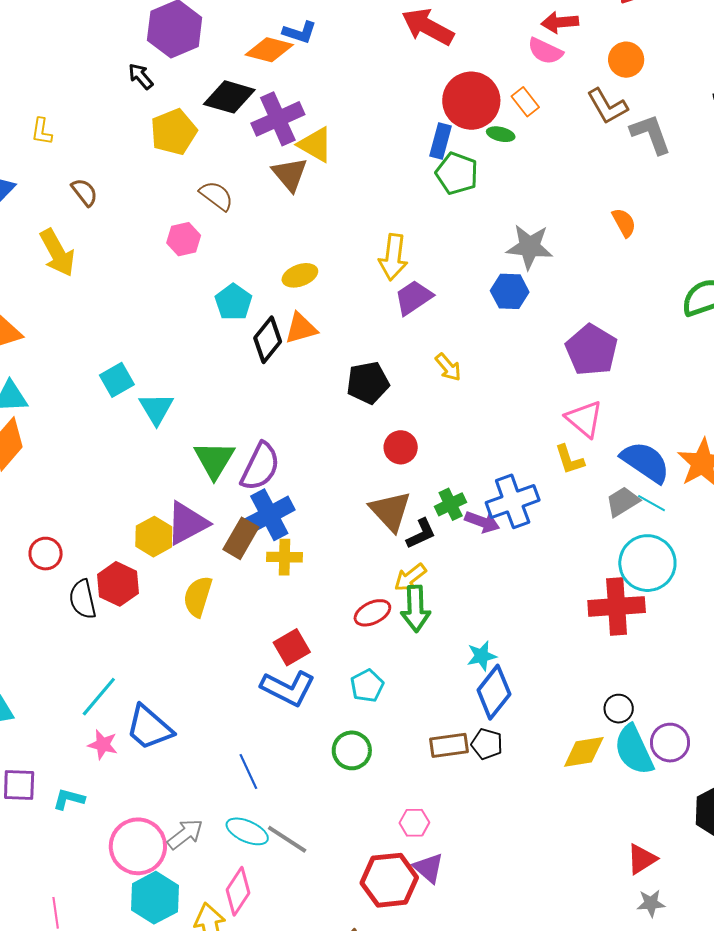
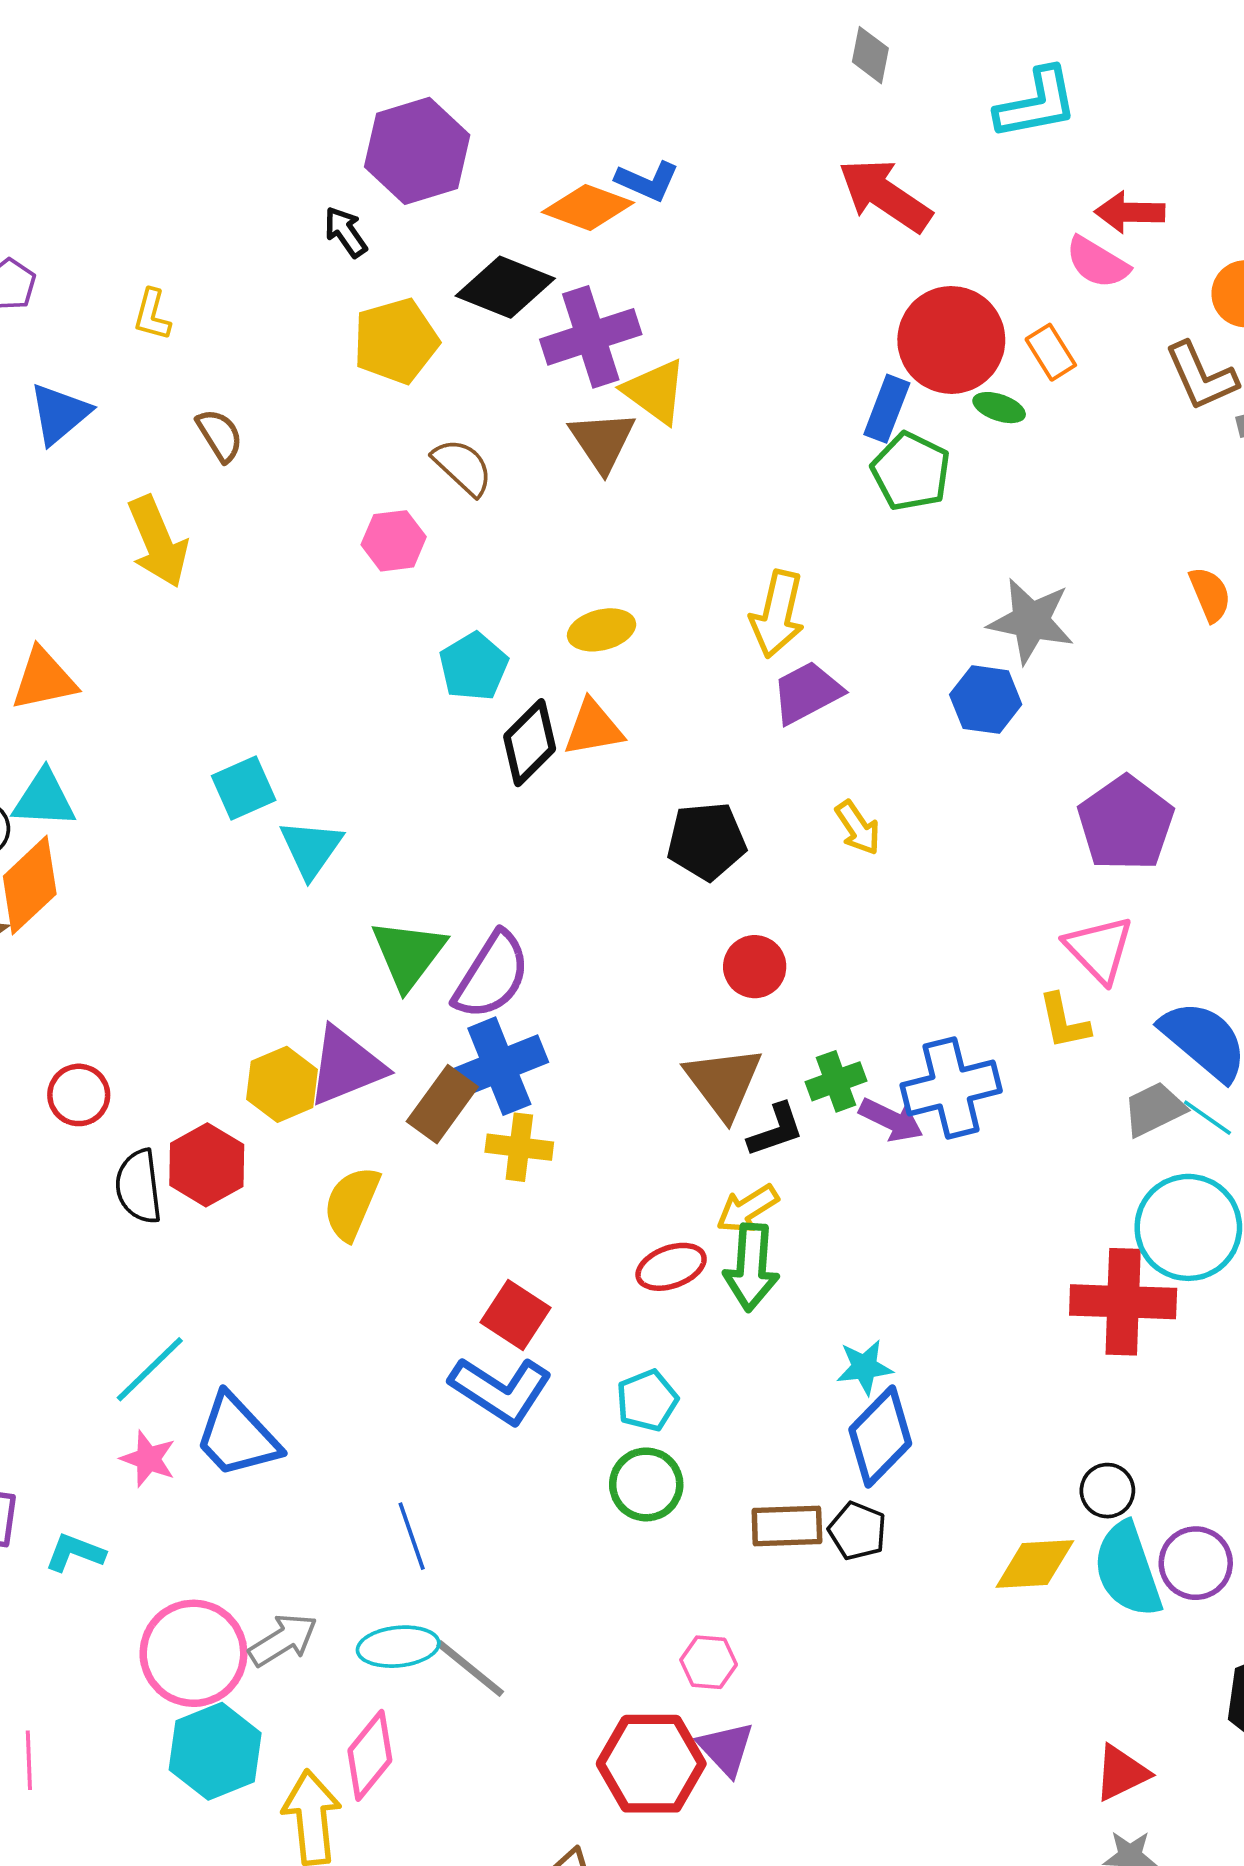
red square: (292, 647) -> (516, 1315), turned -33
green circle: (352, 750) -> (646, 1484), moved
cyan ellipse: (247, 831) -> (398, 1647), turned -36

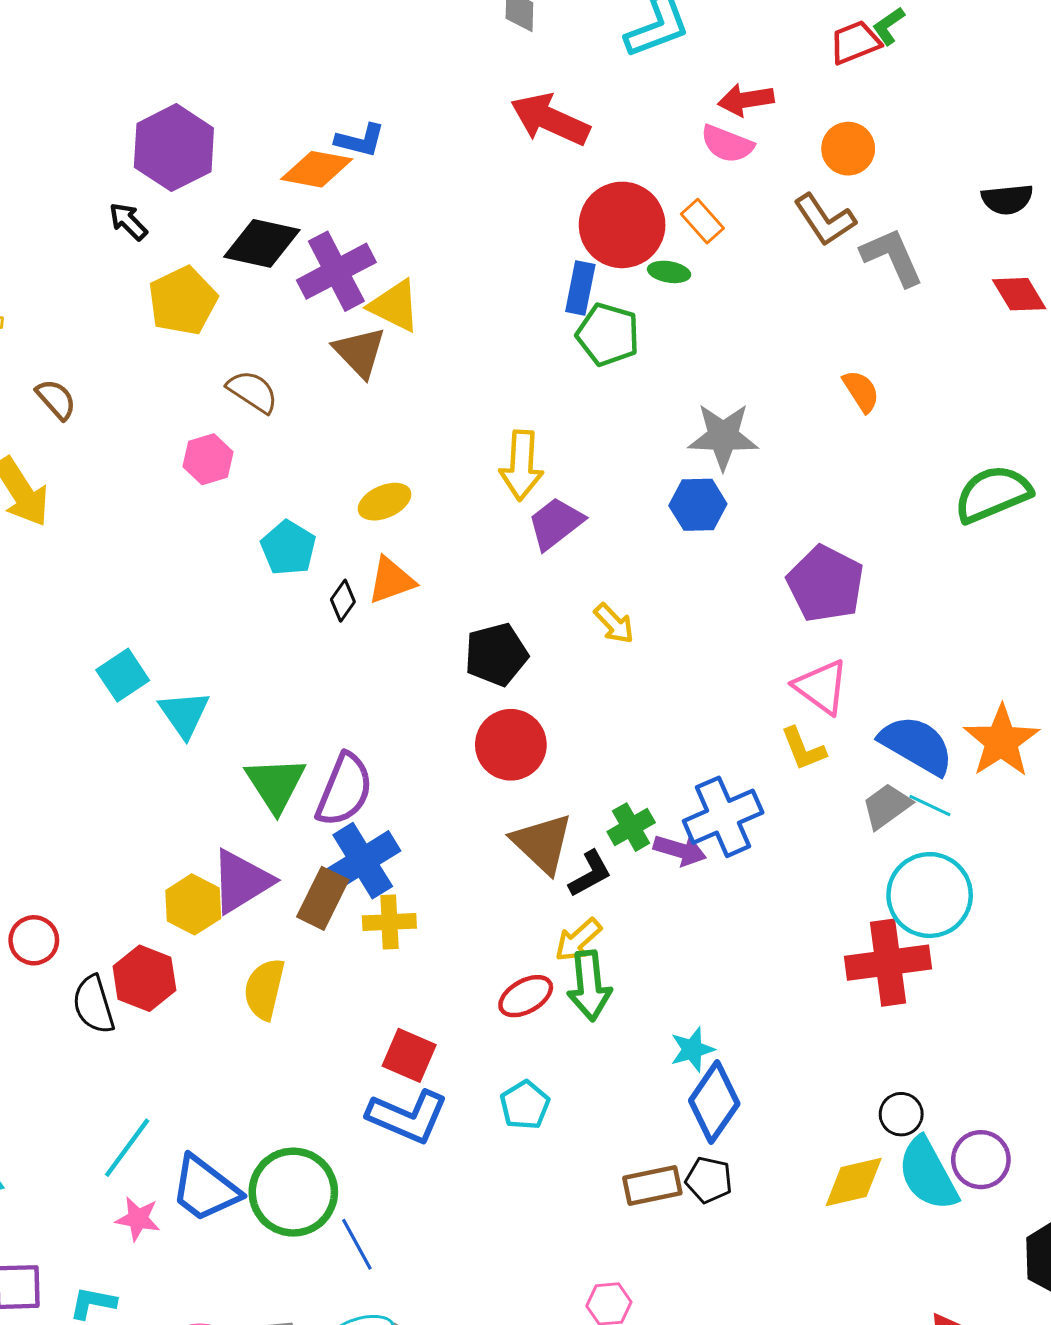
black diamond: (530, 743) -> (343, 601), size x0.6
red circle: (755, 967) -> (511, 745), moved, size x1.4
green circle: (646, 1484) -> (293, 1192), moved, size x1.5

